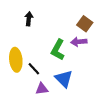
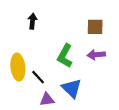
brown square: (85, 24) -> (95, 27), turned -35
purple arrow: (79, 42) -> (96, 55), moved

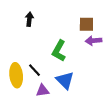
purple arrow: (96, 55) -> (94, 41), moved
yellow ellipse: (18, 67) -> (16, 75), moved

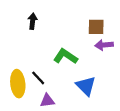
green L-shape: (59, 51) -> (65, 56), turned 95
blue triangle: (65, 80) -> (86, 86), moved

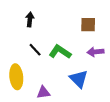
purple arrow: (104, 45) -> (95, 52), moved
black line: (38, 78) -> (35, 50), moved

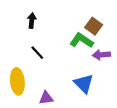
brown square: (88, 25) -> (94, 26), turned 35
green L-shape: (60, 52) -> (82, 40), moved

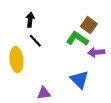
black line: (37, 53) -> (35, 41), moved
yellow ellipse: (17, 81) -> (16, 60), moved

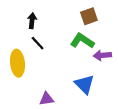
brown square: (89, 25) -> (89, 16), moved, turned 35

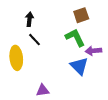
green L-shape: (82, 41) -> (75, 38), turned 30
blue triangle: (84, 84) -> (79, 66), moved

